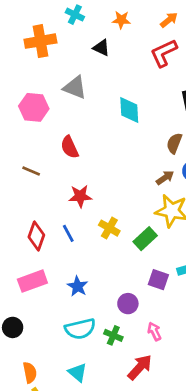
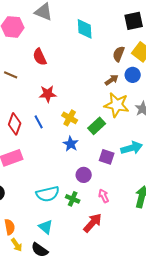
blue star: (78, 286) -> (71, 144), moved

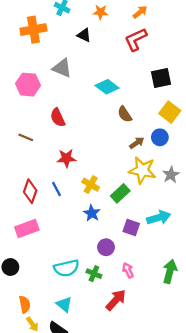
cyan diamond: (85, 29) -> (107, 87), turned -50
brown semicircle: (119, 54) -> (125, 114), moved, turned -56

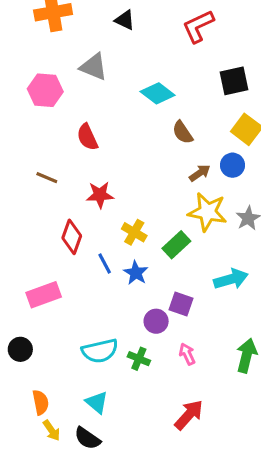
brown line: (26, 137) -> (47, 178), moved
blue line: (57, 189) -> (105, 263), moved
red diamond: (30, 191) -> (72, 237), moved
purple square: (131, 227) -> (181, 304), moved
red arrow: (116, 300) -> (189, 415), moved

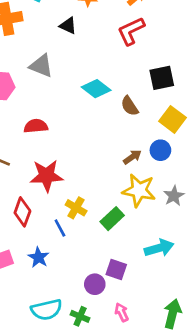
brown semicircle: (183, 132) -> (130, 106), moved
red semicircle: (87, 137) -> (36, 126), turned 110
red star: (100, 195) -> (47, 176), size x1.4
blue line: (105, 263) -> (60, 228), moved
blue star: (136, 273) -> (39, 257), moved

